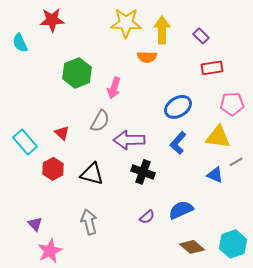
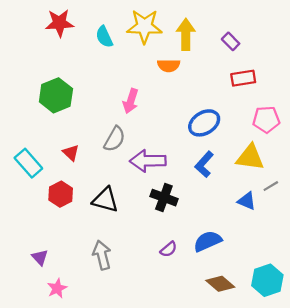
cyan semicircle: (20, 43) -> (104, 37), moved
green hexagon: (77, 73) -> (56, 95), moved
pink star: (50, 251) -> (57, 288), size x0.7

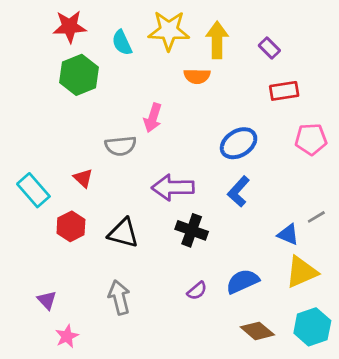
green hexagon: (56, 95) -> (79, 75), moved
gray semicircle: (115, 139) -> (121, 146), moved, turned 55
yellow triangle: (250, 157) -> (302, 272), moved, turned -32

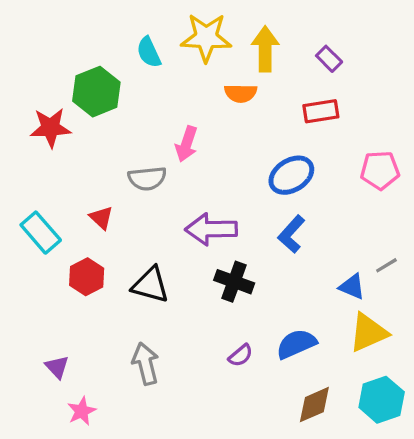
red star: (70, 27) -> (51, 128), moved
red rectangle: (284, 91) -> (321, 111), moved
brown diamond: (257, 331) -> (314, 405), turned -64

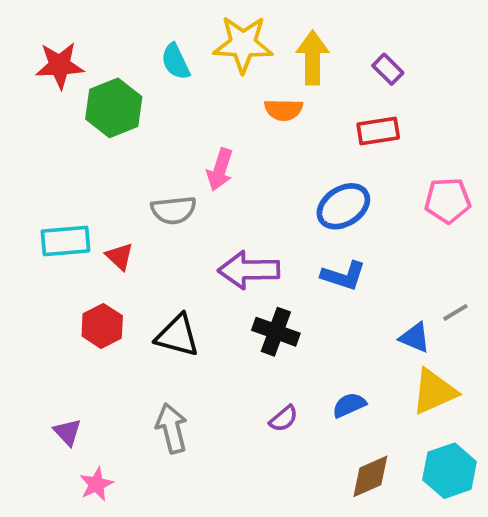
red star: (51, 128) -> (60, 65), moved
cyan rectangle: (41, 233) -> (65, 241), moved, turned -54
blue L-shape: (291, 234) -> (343, 276), turned -114
blue semicircle: (296, 344) -> (349, 405), size x0.7

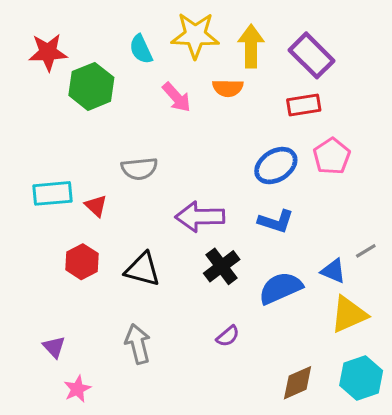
purple rectangle: (388, 69) -> (312, 55), size x1.8
pink arrow: (220, 170) -> (177, 97), moved, turned -60
pink pentagon: (448, 200) -> (332, 156), moved, turned -30
black cross: (276, 332) -> (222, 266), turned 33
blue semicircle: (349, 405) -> (281, 288), moved, size x1.6

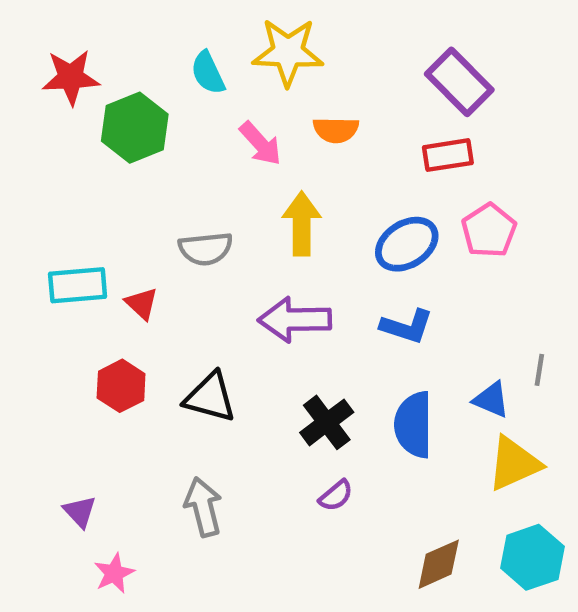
yellow arrow: (251, 46) -> (302, 224), moved
gray line: (366, 251) -> (539, 370), turned -50
black cross: (222, 266) -> (327, 422), moved
blue semicircle: (281, 288) -> (414, 425), turned -66

